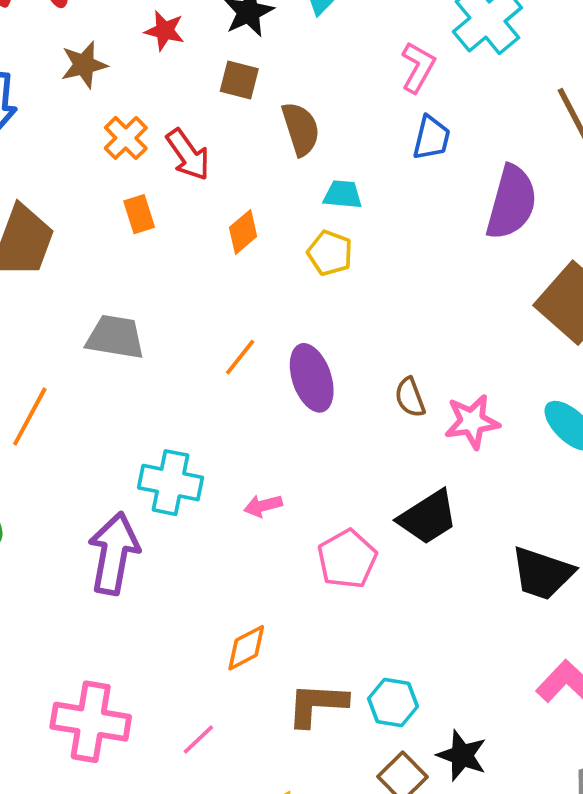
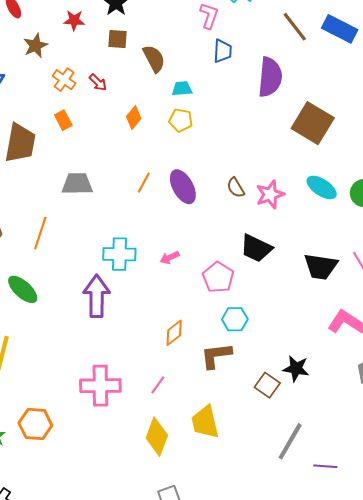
red arrow: (188, 155) -> (98, 82), size x0.7
orange rectangle: (139, 214) -> (63, 120), moved
black trapezoid: (428, 517) -> (256, 248), turned 68
cyan hexagon: (393, 703) -> (235, 319), moved

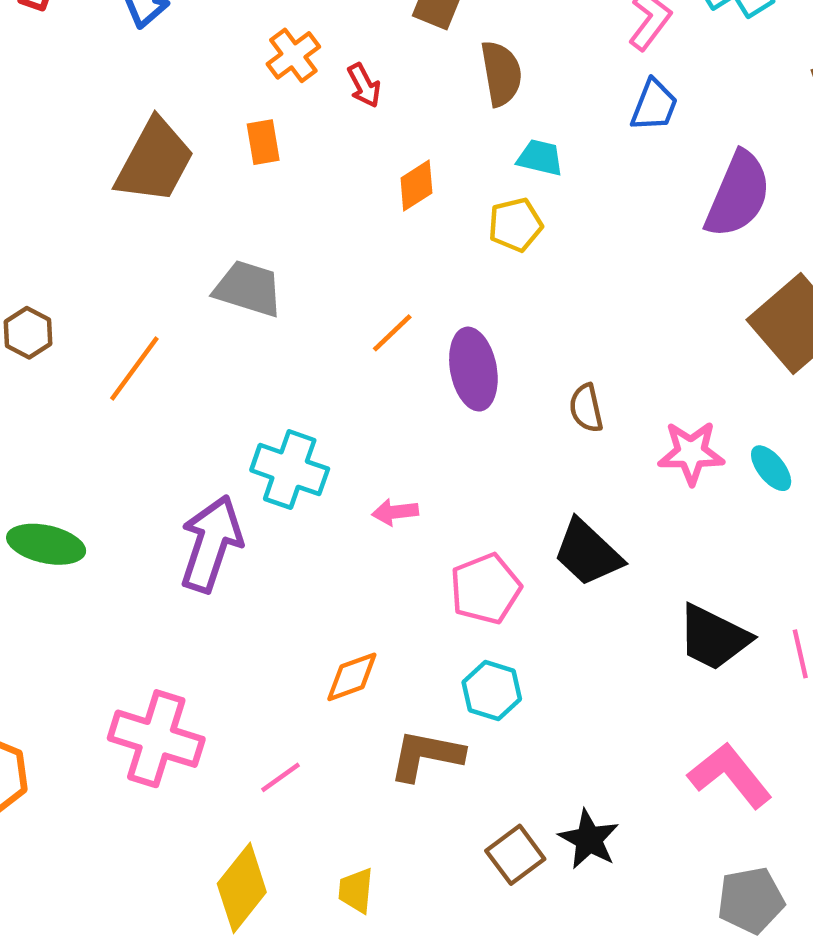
yellow pentagon: (181, 120) -> (515, 225), turned 30
cyan ellipse: (322, 187) -> (771, 468), size x0.7
pink star: (270, 194) -> (691, 453), moved
green ellipse: (23, 289) -> (46, 544), moved, turned -48
yellow trapezoid: (205, 422) -> (356, 891), size x0.6

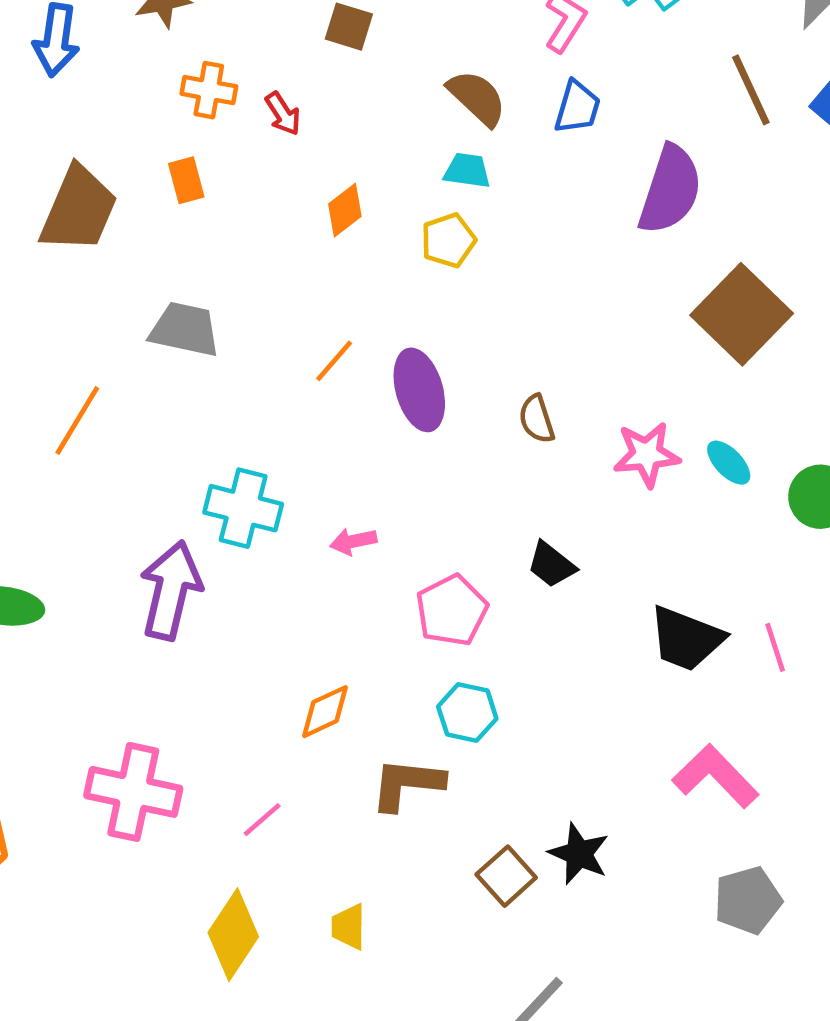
orange cross: (293, 55) -> (209, 90), turned -38
brown semicircle: (501, 73) -> (477, 98), moved, turned -32
black trapezoid: (588, 553) -> (551, 565), size x0.7

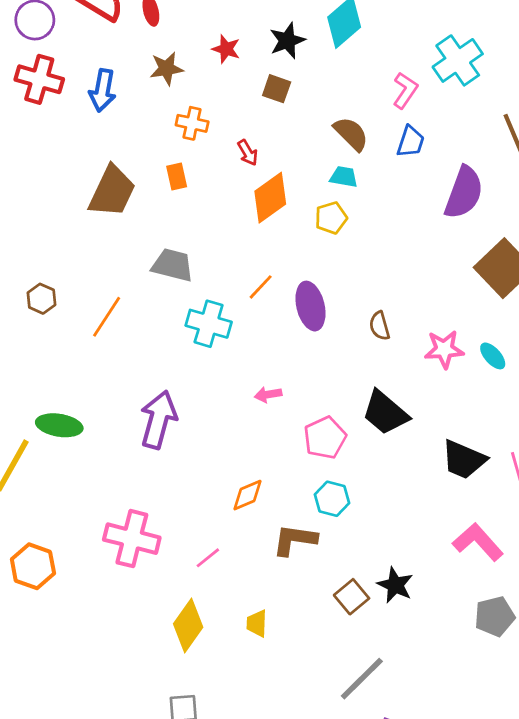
red arrow: (283, 114) -> (248, 153), moved
orange diamond: (345, 210) -> (270, 198), size x1.6
cyan cross: (243, 508) -> (209, 324), moved
black trapezoid: (551, 565) -> (385, 413), size x1.6

